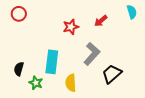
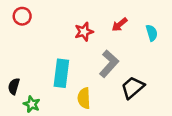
cyan semicircle: (132, 12) -> (152, 33), moved
black semicircle: (19, 69) -> (14, 86), moved
green star: (36, 83) -> (32, 104), moved

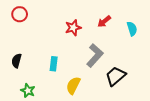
cyan rectangle: (61, 73) -> (54, 64), size x0.6
black semicircle: (14, 86) -> (16, 61), moved
yellow semicircle: (84, 98) -> (73, 85), turned 30

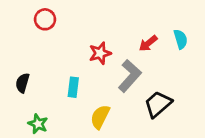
red circle: (20, 14) -> (45, 19), moved
red arrow: (104, 21) -> (148, 43), moved
red star: (73, 28) -> (100, 53), moved

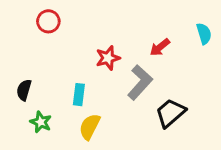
cyan semicircle: (181, 39) -> (204, 34), moved
yellow semicircle: (100, 117) -> (90, 127), moved
green star: (38, 124) -> (41, 122), moved

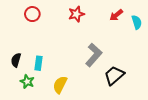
red arrow: (160, 47) -> (116, 15), moved
red star: (108, 58) -> (76, 14), moved
cyan rectangle: (79, 95) -> (38, 63), moved

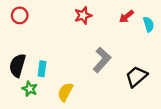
red circle: (32, 14) -> (20, 15), moved
black semicircle: (16, 60) -> (17, 65), size x1.5
black trapezoid: (114, 75) -> (136, 77), moved

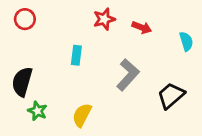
red arrow: (126, 17) -> (142, 27), moved, turned -120
cyan semicircle: (149, 24) -> (186, 41), moved
cyan rectangle: (42, 69) -> (76, 55), moved

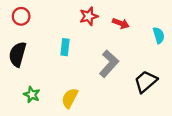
black semicircle: (22, 82) -> (18, 54), moved

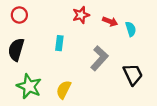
cyan semicircle: (159, 35) -> (131, 29), moved
black trapezoid: (146, 82) -> (133, 74), turned 105
green star: (32, 95) -> (29, 86), size x1.6

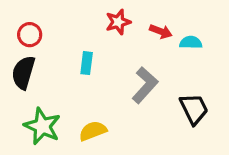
red circle: (19, 15) -> (30, 35), moved
cyan semicircle: (131, 29) -> (191, 43), turned -72
yellow semicircle: (64, 90) -> (93, 131), turned 42

